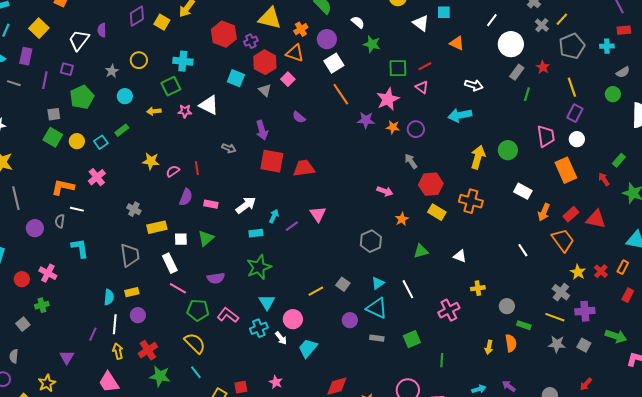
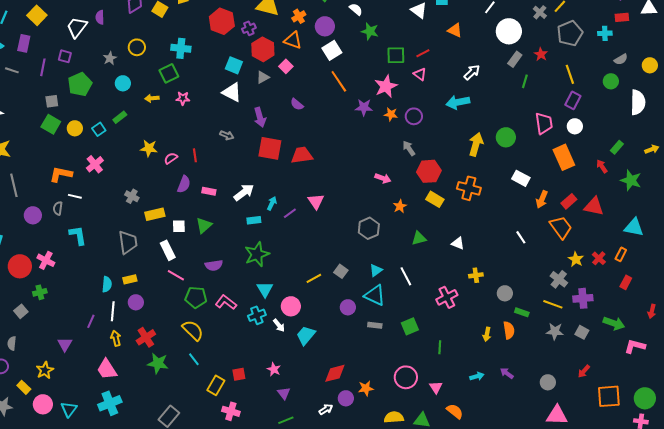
white arrow: (474, 85) -> (472, 72), turned -60
gray triangle: (265, 90) -> (263, 77), turned 48
white triangle: (209, 105) -> (232, 92), moved
red circle: (22, 279) -> (20, 266), size x1.5

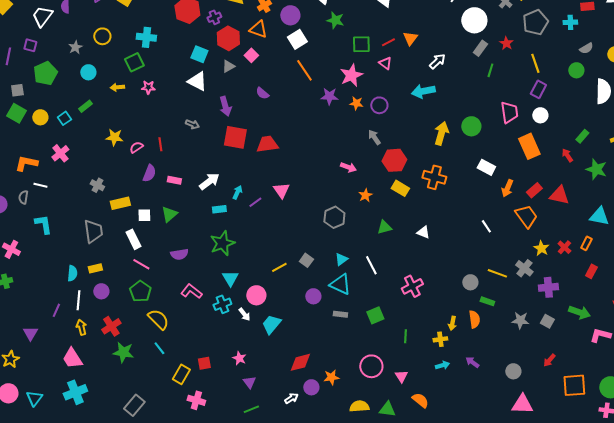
orange triangle: (455, 30) -> (410, 38), moved, turned 42
yellow cross: (476, 275) -> (440, 339), moved
green pentagon: (196, 297) -> (140, 291), moved, turned 30
yellow line: (553, 304) -> (497, 273), moved

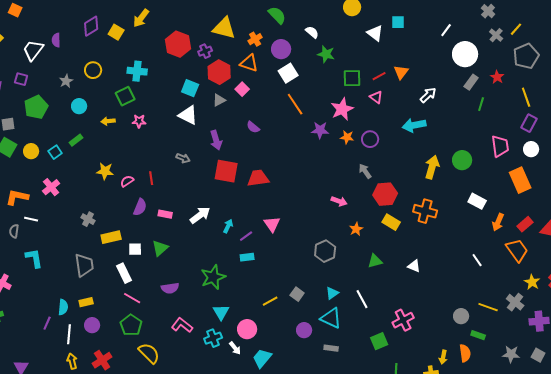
cyan rectangle: (219, 209) -> (247, 257), moved
purple line: (56, 310) -> (47, 323), moved
green square: (375, 315) -> (379, 341), moved

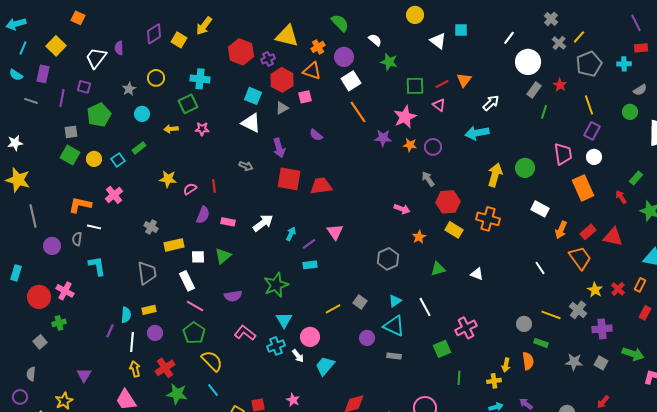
pink square: (242, 89) -> (305, 97), turned 32

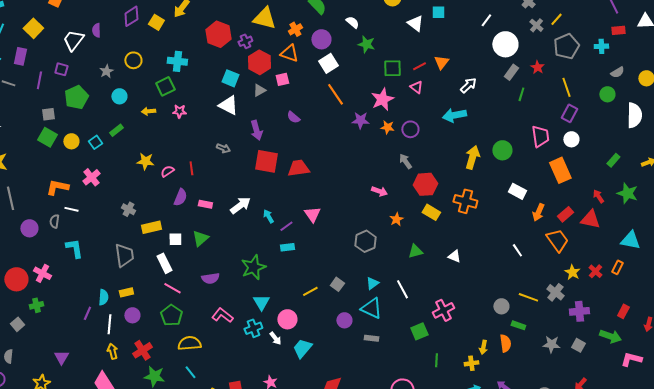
red arrow: (621, 197) -> (598, 196), moved
cyan arrow: (291, 234) -> (268, 216), turned -56
red rectangle: (645, 313) -> (623, 311), moved
yellow semicircle: (212, 361) -> (189, 343), turned -50

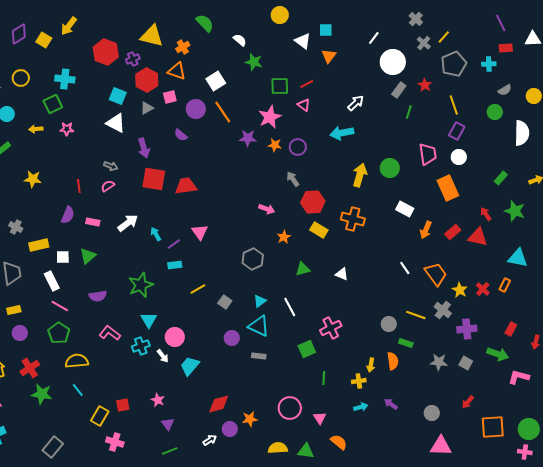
purple circle: (321, 39) -> (196, 109), moved
orange triangle: (441, 62) -> (329, 56), moved
pink semicircle: (167, 171) -> (108, 186), moved
orange trapezoid: (557, 240) -> (436, 274), moved
yellow line: (310, 291) -> (198, 289), moved

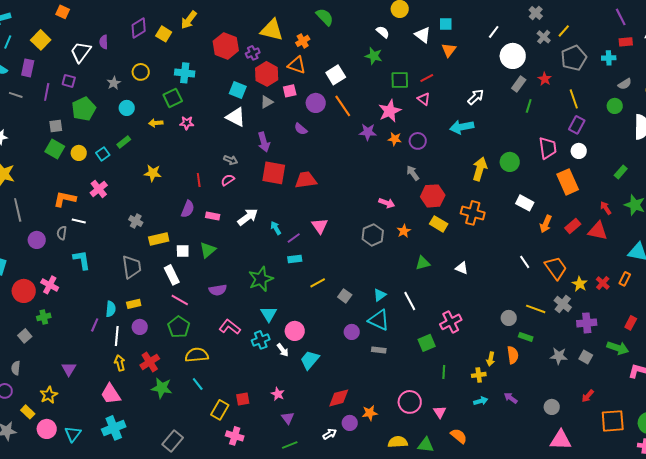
white semicircle: (240, 40) -> (383, 32), moved
gray hexagon: (253, 259) -> (373, 235), moved

